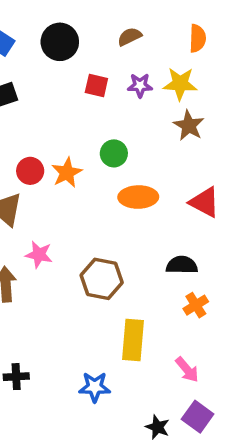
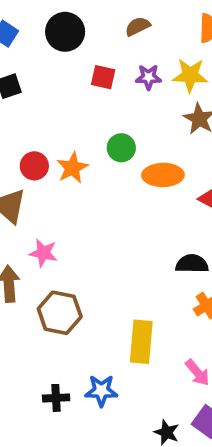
orange ellipse: (138, 197) -> (163, 175), moved
brown hexagon: (102, 279) -> (60, 313), moved
black cross: (16, 377) -> (56, 398), moved

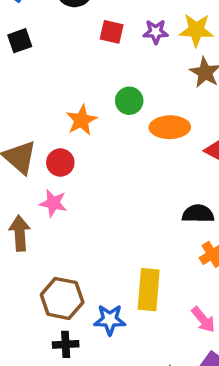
red circle: (34, 166) -> (60, 163), moved
brown hexagon: (60, 313) -> (62, 298), moved
blue star: (101, 391) -> (110, 320), moved

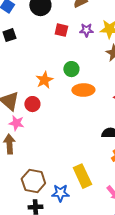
orange ellipse: (170, 127) -> (83, 90), moved
pink star: (53, 203) -> (16, 123), moved
yellow rectangle: (149, 290) -> (82, 176), turned -30

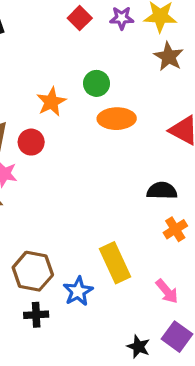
red square: (61, 30) -> (80, 18), turned 32
blue star: (60, 193) -> (78, 291), turned -30

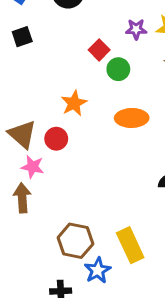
red square: (80, 18) -> (99, 50), moved
green circle: (97, 83) -> (118, 69), moved
brown hexagon: (33, 271) -> (75, 241), moved

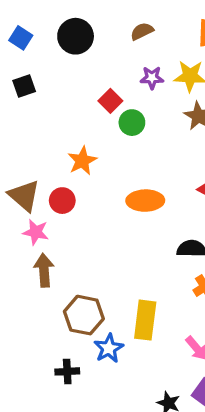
orange ellipse: (132, 118) -> (145, 201), moved
brown arrow: (22, 198) -> (44, 270), moved
yellow rectangle: (130, 245) -> (145, 320), turned 32

